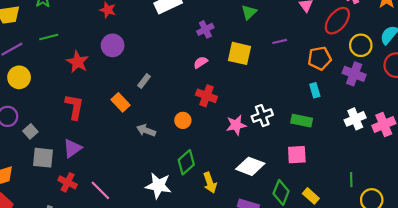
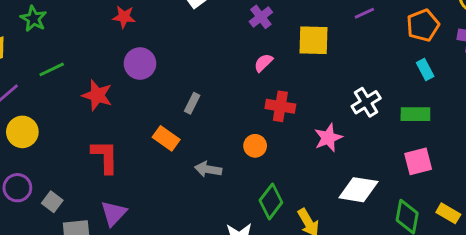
white cross: (262, 116) -> (366, 102), moved

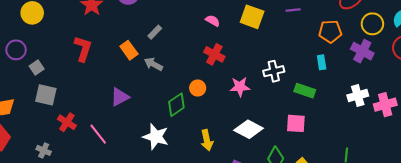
pink semicircle: (263, 63) -> (213, 21), turned 56
orange circle: (255, 146) -> (198, 88), moved
gray arrow: (208, 169) -> (153, 64), moved
green diamond: (271, 201) -> (176, 105), moved
purple triangle: (114, 213) -> (120, 97), moved

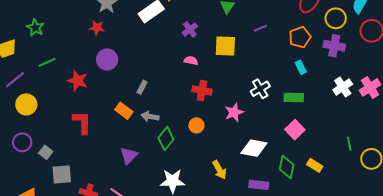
green diamond: (176, 105) -> (166, 139), moved
pink square: (296, 123) -> (295, 130), turned -30

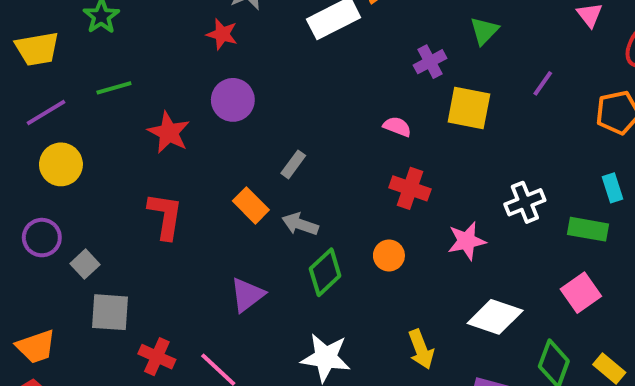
purple line: (260, 28) -> (543, 83), turned -40
purple cross: (190, 29) -> (430, 62), moved
cyan rectangle: (301, 67) -> (612, 188), moved

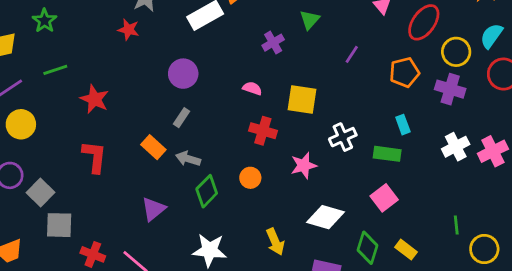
purple circle: (233, 100) -> (183, 74), moved
yellow square: (469, 108) -> (302, 100), moved
gray square: (85, 264) -> (40, 193), size x1.4

